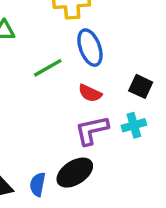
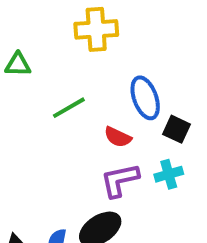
blue ellipse: (90, 48) -> (145, 98), moved

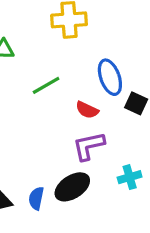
cyan cross: (169, 174) -> (130, 177), moved

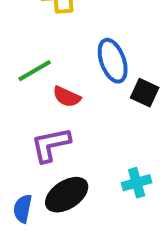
red semicircle: (87, 110) -> (67, 97), moved
purple L-shape: (89, 146) -> (51, 145), moved

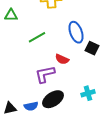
red semicircle: (67, 97) -> (62, 59), moved
blue semicircle: (23, 209) -> (31, 106), turned -112

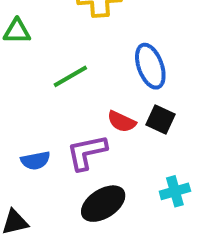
black square: (92, 48) -> (161, 119), moved
blue semicircle: (31, 106) -> (35, 161), moved

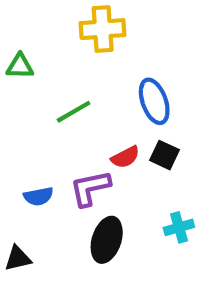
red semicircle: (122, 122) -> (125, 157), turned -52
black ellipse: (103, 204) -> (107, 240), turned -39

